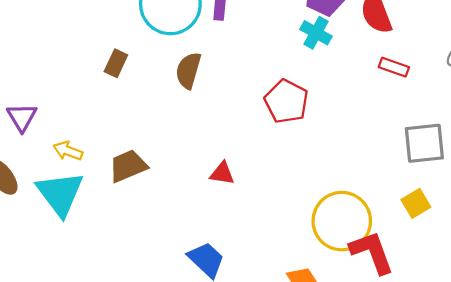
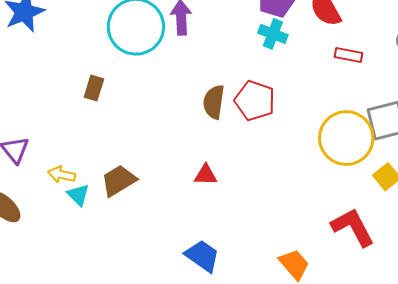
brown semicircle: (188, 70) -> (214, 102), moved
cyan triangle: (60, 193) -> (78, 195), moved, size x0.5
yellow circle: (342, 221) -> (346, 138), moved

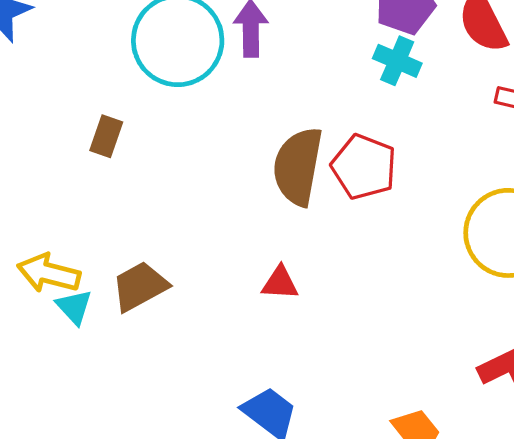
brown semicircle: (214, 102) -> (298, 166), size x1.4
yellow arrow: (62, 175) -> (49, 273), size x1.4

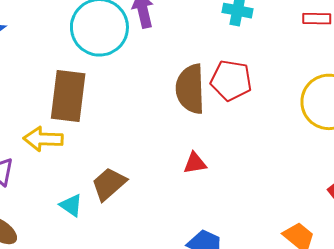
brown rectangle: (106, 136) -> (68, 96), size x2.0
yellow arrow: (49, 273) -> (43, 139), moved

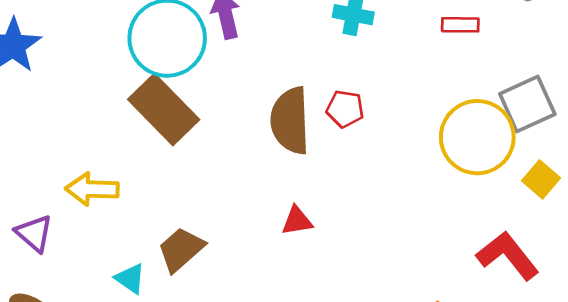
red pentagon: (231, 80) -> (345, 109), size x0.7
brown rectangle: (68, 96) -> (164, 109), moved, turned -51

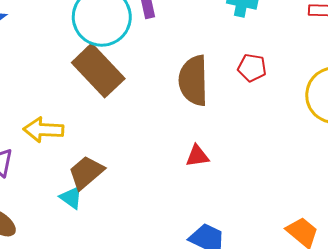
red pentagon: (345, 109) -> (252, 68), moved
brown trapezoid: (181, 249) -> (86, 172), moved

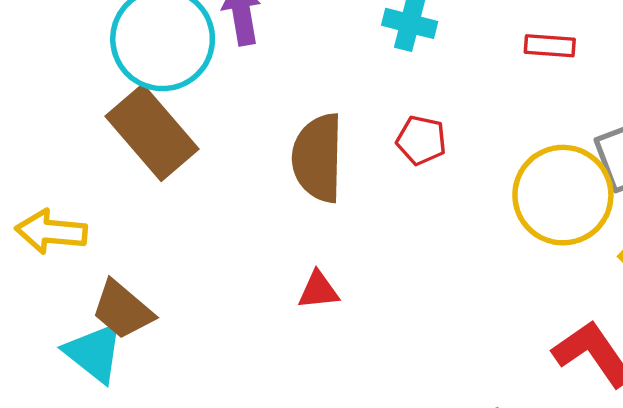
brown trapezoid: (86, 172) -> (122, 310), turned -102
cyan triangle: (71, 198) -> (94, 353), size x1.5

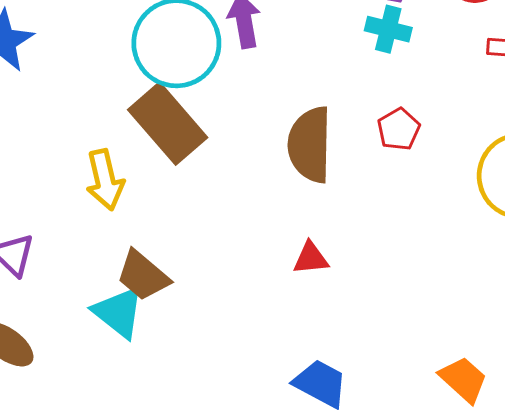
red pentagon: (421, 140) -> (399, 129), turned 30
yellow arrow: (51, 232) -> (105, 180), moved, turned -108

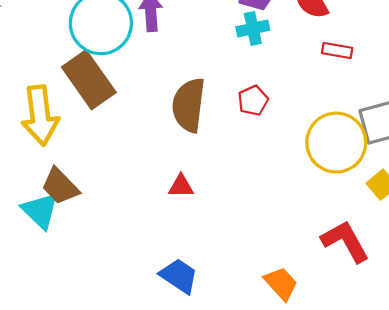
cyan cross: (388, 29) -> (253, 28), turned -32
yellow arrow: (105, 180) -> (40, 115), size x1.4

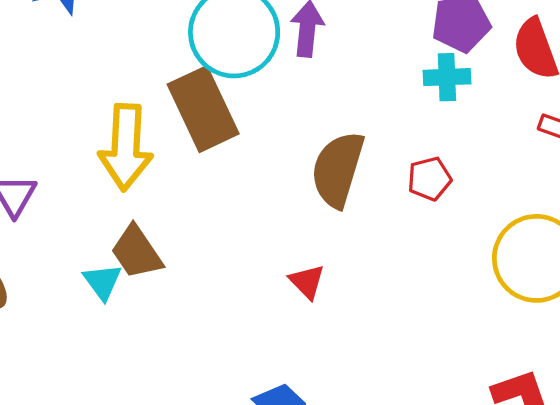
red triangle: (181, 186) -> (307, 282), turned 36
cyan triangle: (40, 211) -> (102, 282), size x0.7

